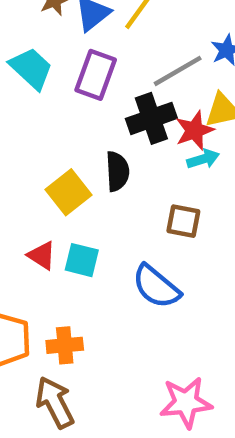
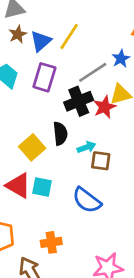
cyan arrow: (203, 159) -> (86, 147), moved
red triangle: (42, 255) -> (18, 185), size x1.5
orange cross: (65, 345) -> (51, 242), moved

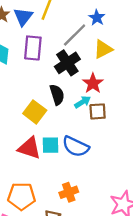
red star: (105, 107) -> (93, 83), moved
blue semicircle: (87, 200) -> (76, 147), moved

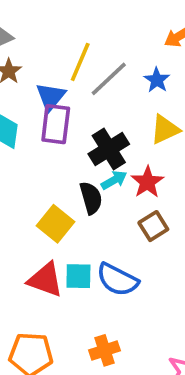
blue triangle: (23, 17) -> (51, 97), moved
gray line: (75, 35) -> (109, 79), moved
cyan arrow: (83, 102) -> (114, 180), moved
brown square: (98, 111) -> (153, 226), turned -30

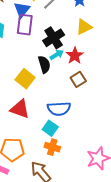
cyan square: (78, 276) -> (50, 128), moved, turned 35
blue semicircle: (117, 280) -> (59, 109), turned -30
orange cross: (105, 350) -> (52, 147), turned 35

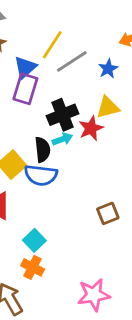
red star: (75, 56) -> (91, 128), moved
brown square: (78, 79) -> (108, 213), moved
blue semicircle: (59, 109) -> (41, 175), moved

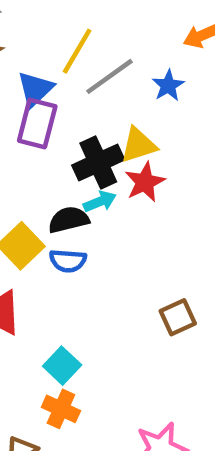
yellow triangle: (108, 107) -> (138, 145), moved
black semicircle: (42, 150) -> (69, 220), turned -95
blue semicircle: (41, 175) -> (68, 261), size x0.7

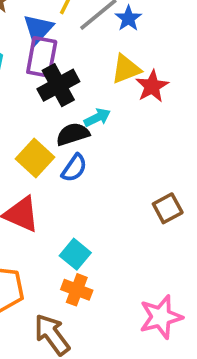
blue star: (168, 86) -> (128, 18), moved
black cross: (98, 163) -> (58, 85), moved
red star: (145, 182) -> (152, 86), moved
blue semicircle: (68, 261) -> (74, 168), turned -56

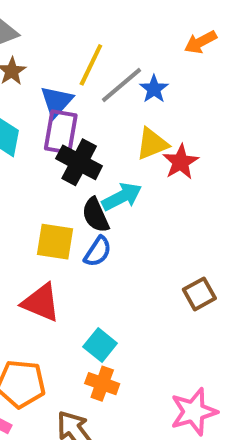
black cross: (58, 85) -> (79, 162), turned -33
cyan arrow: (97, 118) -> (122, 197), size x1.4
black semicircle: (73, 134) -> (96, 215), turned -96
yellow square: (35, 158) -> (55, 242), turned -33

